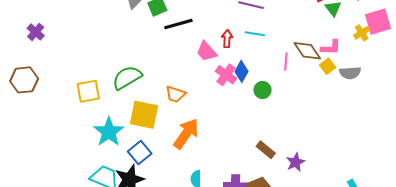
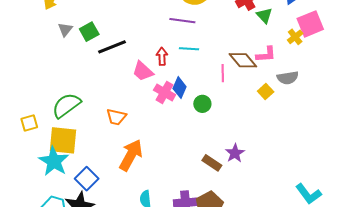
yellow square: (328, 66) -> (266, 91), moved
yellow square: (88, 91) -> (29, 123), size x0.7
yellow square: (144, 115) -> (63, 140), moved
purple star: (296, 162) -> (235, 153), moved

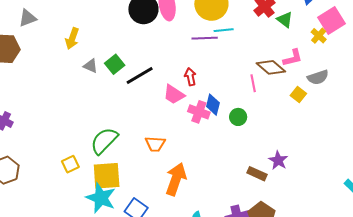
gray triangle: (65, 29) -> (91, 66), turned -35
cyan line: (189, 49) -> (224, 30), moved

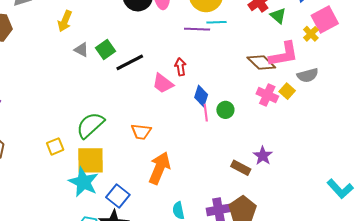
pink L-shape: (293, 58) -> (284, 54), size x1.5
pink line: (253, 83) -> (206, 113), moved
pink cross: (199, 112) -> (267, 95), moved

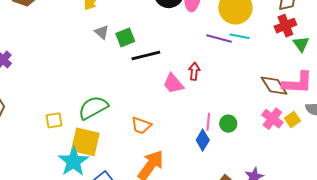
blue diamond: (201, 96) -> (203, 140), moved

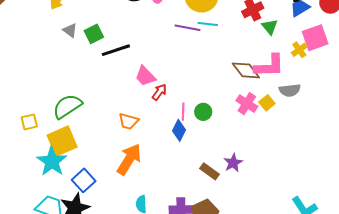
red arrow: (194, 71) -> (159, 92), moved, turned 36
orange trapezoid: (141, 125) -> (128, 121), moved
yellow square: (85, 142) -> (62, 141), turned -32

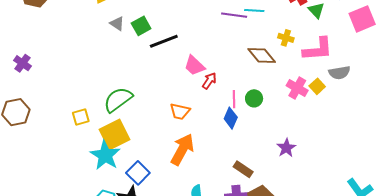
yellow cross: (299, 50) -> (286, 38), moved, turned -35
brown diamond: (246, 70) -> (262, 56), moved
brown rectangle: (209, 171) -> (243, 169), moved

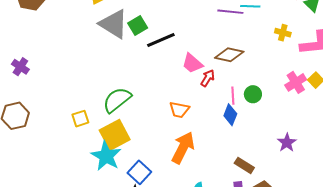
gray triangle: (117, 24) -> (114, 24), size x2.0
brown diamond: (262, 56) -> (229, 55), moved, turned -36
pink cross: (297, 88) -> (296, 82), turned 30

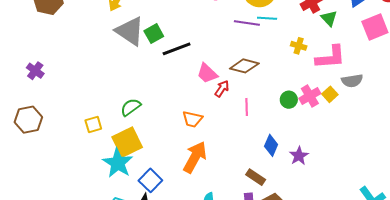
green circle: (253, 94) -> (289, 100), moved
green semicircle: (117, 100) -> (131, 107), size x0.7
blue diamond: (230, 115) -> (271, 145), moved

